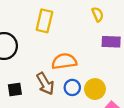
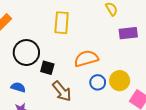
brown arrow: (45, 84) -> (62, 91), moved
black square: (15, 89) -> (47, 68), moved, turned 32

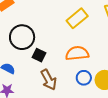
yellow rectangle: (62, 23) -> (77, 18), moved, turned 35

